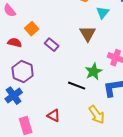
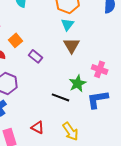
cyan triangle: (103, 13) -> (68, 24), moved
yellow arrow: (97, 115) -> (71, 131), moved

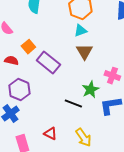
cyan triangle: (68, 24) -> (80, 31), turned 32
purple rectangle: (36, 56) -> (48, 63), size x1.6

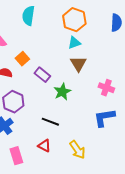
purple rectangle: (48, 63) -> (42, 75), size x0.7
green star: (90, 90) -> (62, 92), moved
black line: (73, 104) -> (50, 122), moved

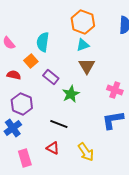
cyan semicircle: (28, 16) -> (43, 42), moved

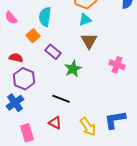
red semicircle: (14, 75) -> (16, 58), moved
blue L-shape: (113, 120) -> (115, 120), moved

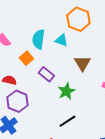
cyan triangle: (85, 20) -> (61, 40), moved, turned 40
black line: (61, 99) -> (67, 121), moved, turned -54

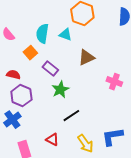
brown triangle: (82, 63) -> (86, 58), turned 36
green star: (66, 91) -> (60, 90), moved

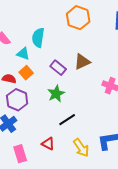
cyan triangle: (65, 35) -> (23, 54), moved
orange square: (30, 53) -> (26, 73), moved
purple rectangle: (50, 69) -> (58, 68), moved

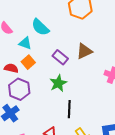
cyan semicircle: (38, 38) -> (40, 27), turned -54
black line: (67, 120) -> (69, 109), turned -54

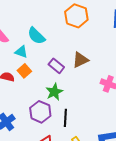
purple hexagon: (19, 89) -> (40, 112), moved

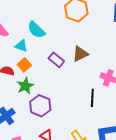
green star: (54, 92) -> (25, 86), moved
black line: (65, 118) -> (92, 98), moved

